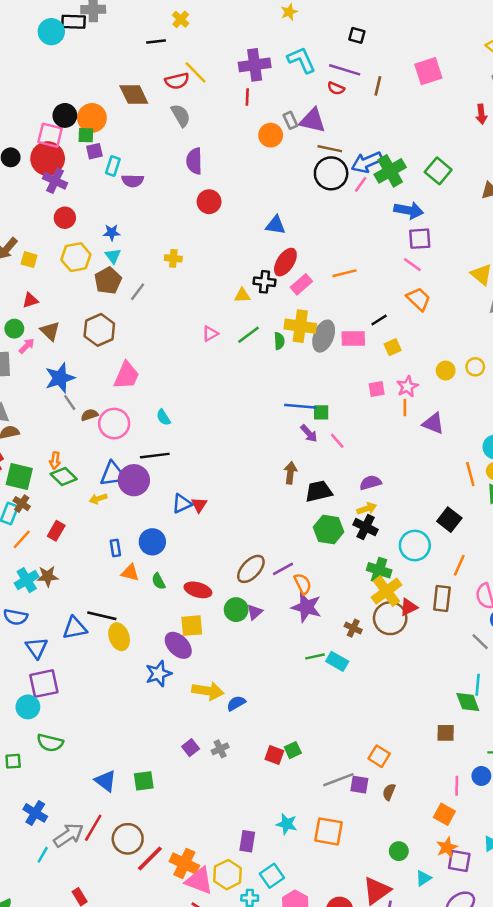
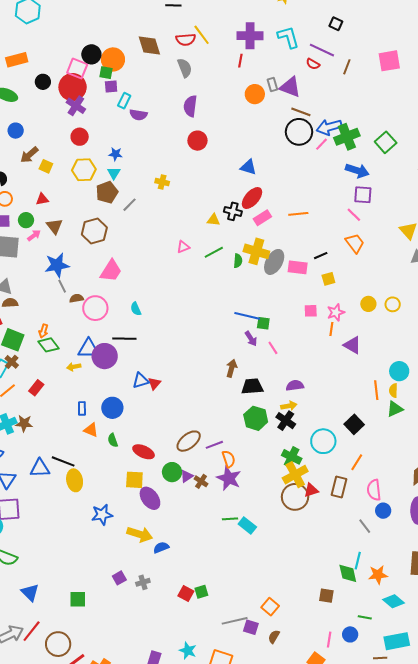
brown cross: (353, 628) -> (201, 481), moved
purple ellipse: (178, 645) -> (150, 498), moved
blue triangle: (106, 781) -> (30, 592), moved

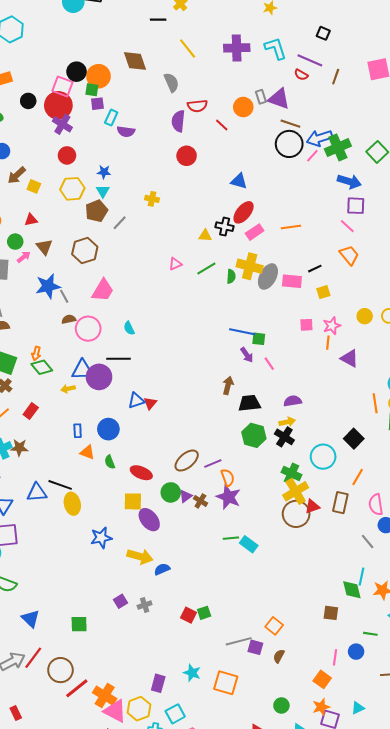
red semicircle: (186, 40) -> (197, 106), moved
red line: (240, 61) -> (222, 125), moved, turned -56
gray line: (62, 286) -> (64, 296), moved

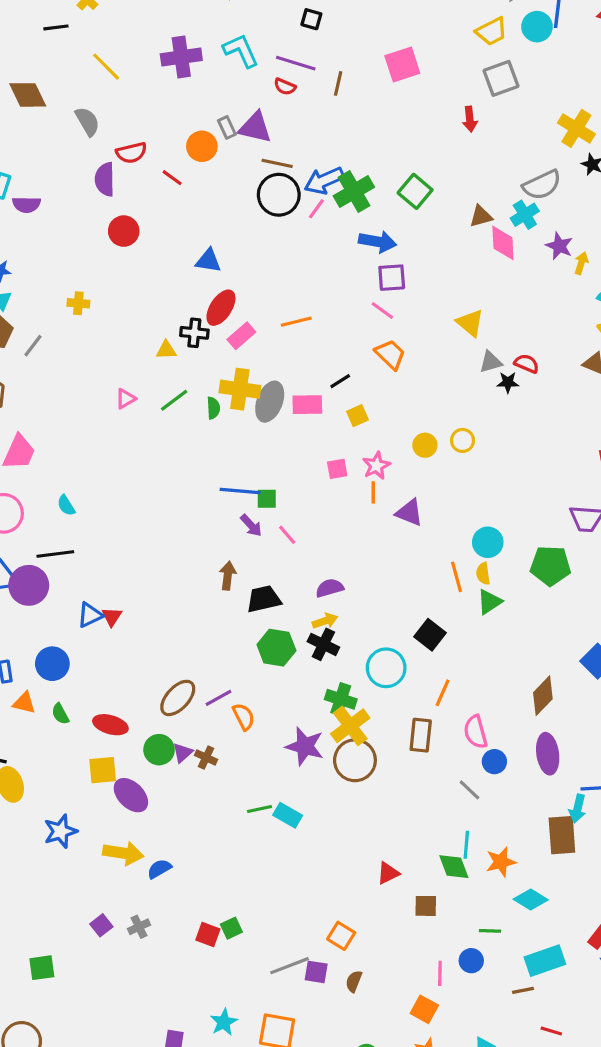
purple star: (228, 497) -> (305, 746), moved
red triangle: (312, 507) -> (388, 873), moved
cyan star: (192, 673) -> (224, 1022), turned 30

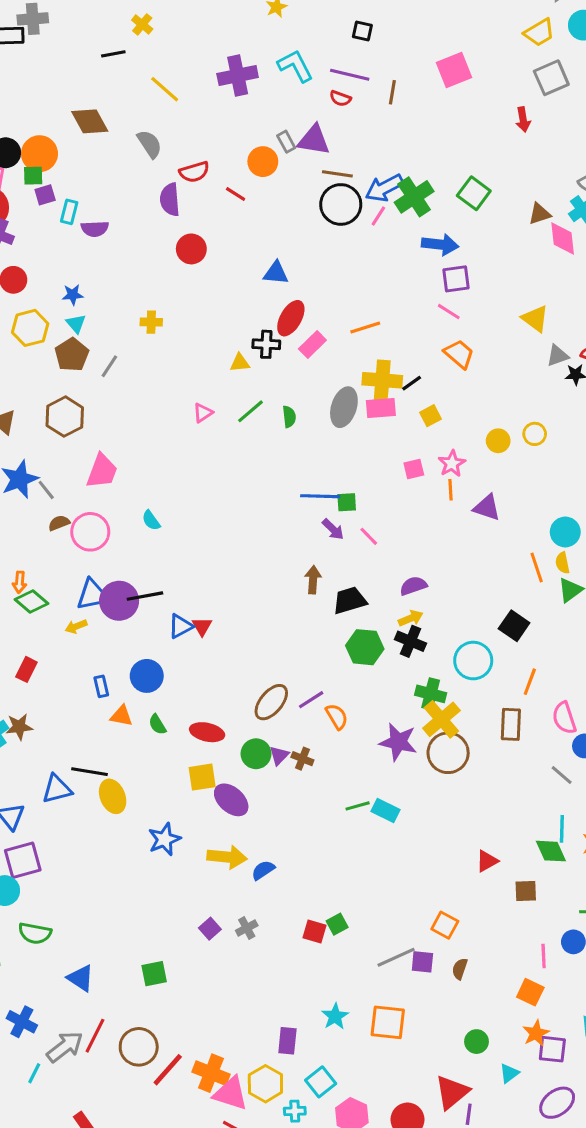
yellow cross: (240, 389) -> (382, 380), moved
black line: (55, 554) -> (145, 596), moved

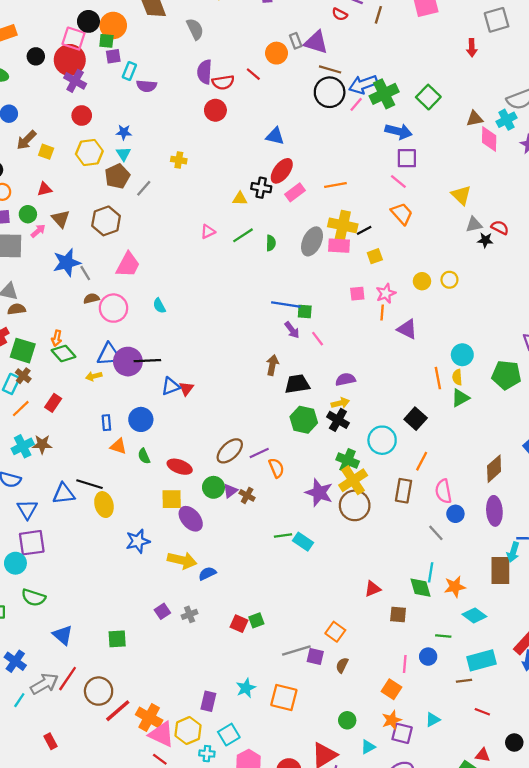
red semicircle: (194, 172) -> (223, 82), moved

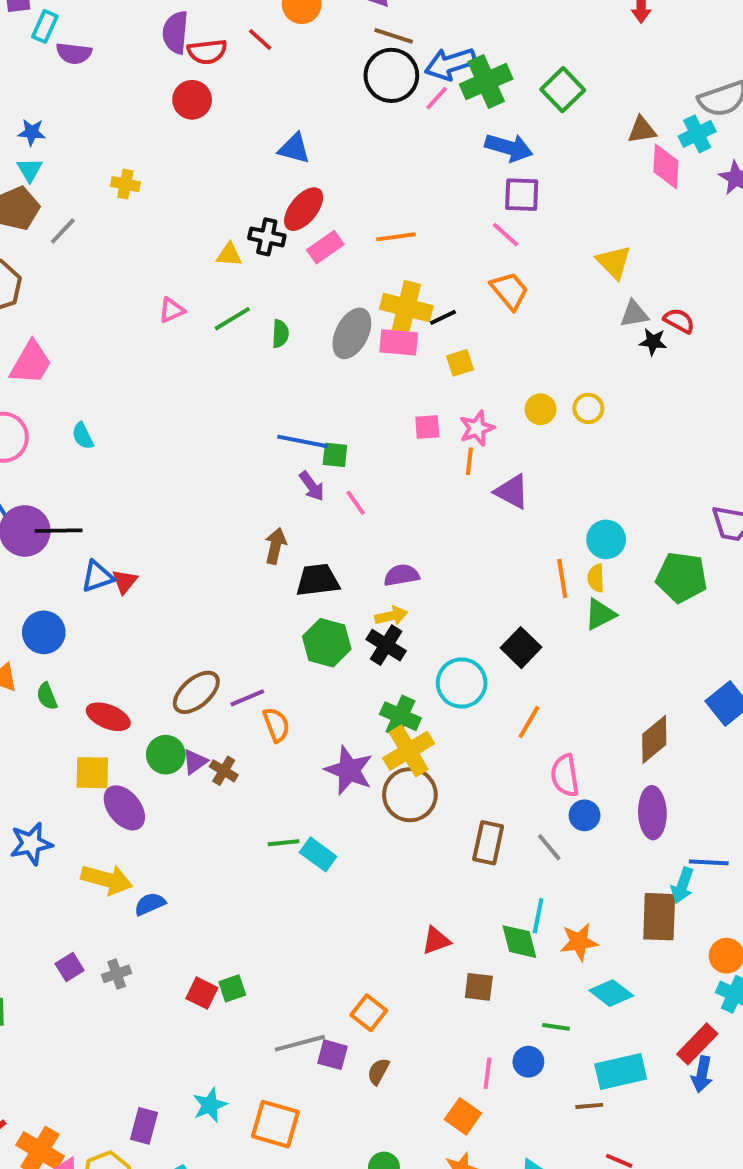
brown rectangle: (404, 491) -> (488, 843), moved

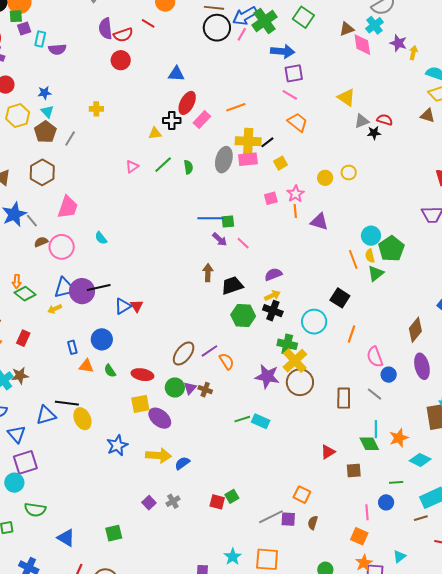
green pentagon: (682, 577) -> (391, 249), moved, turned -30

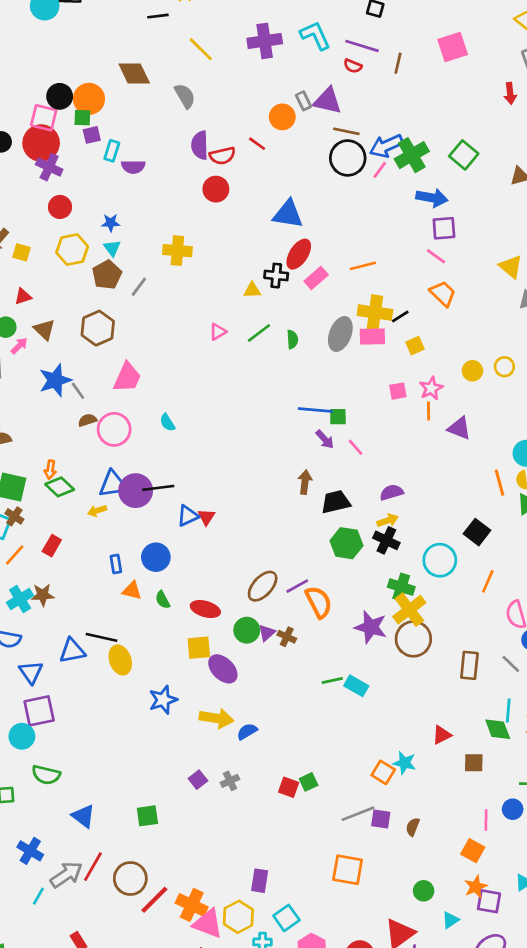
blue triangle: (176, 74) -> (288, 214), size x1.4
yellow cross: (96, 109) -> (177, 251), size x1.5
orange semicircle: (227, 361) -> (319, 602), size x1.4
orange square: (302, 495) -> (383, 772), moved
cyan star: (233, 557) -> (404, 763), moved, turned -30

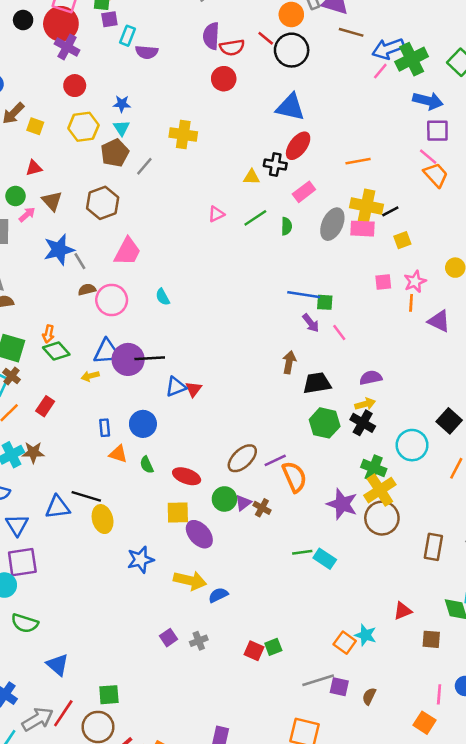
black circle: (348, 158) -> (292, 50), moved
pink rectangle: (316, 278) -> (304, 192), moved
orange trapezoid: (443, 294) -> (436, 175), moved
green square: (147, 816) -> (109, 695), moved

